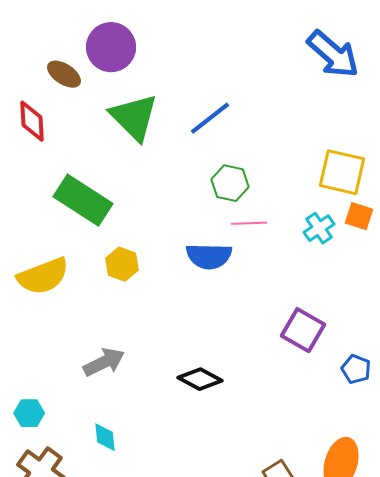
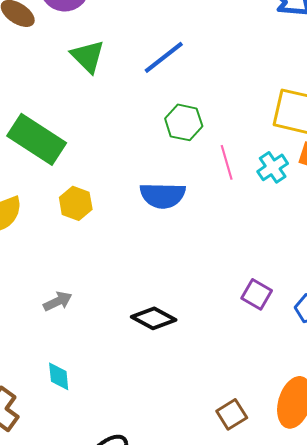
green triangle: (134, 117) -> (88, 56), size x0.7
pink line: (249, 223) -> (227, 162), moved, turned 76
purple square: (303, 330) -> (257, 294), moved, size x0.7
gray arrow: (104, 362) -> (58, 301), size x0.7

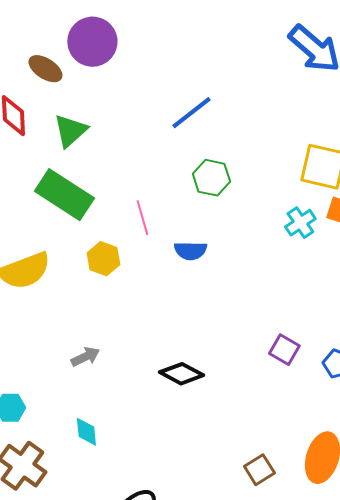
green triangle: (88, 56) -> (70, 131), moved, turned 33
pink line: (227, 162) -> (142, 218), moved
blue semicircle: (163, 195) -> (190, 251), size x0.7

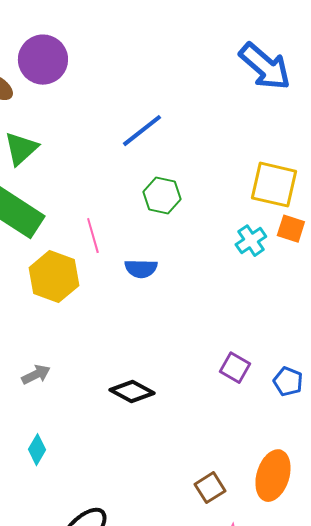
yellow hexagon: (103, 259) -> (54, 277), size x1.5
cyan diamond: (86, 432) -> (37, 450), turned 36

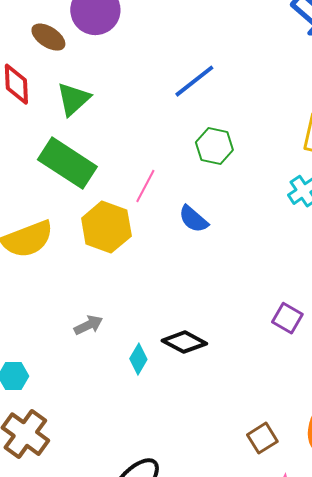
pink line: (93, 236) -> (145, 186), turned 44
blue semicircle: (141, 269) -> (193, 219), turned 40
cyan diamond: (37, 450) -> (138, 359), moved

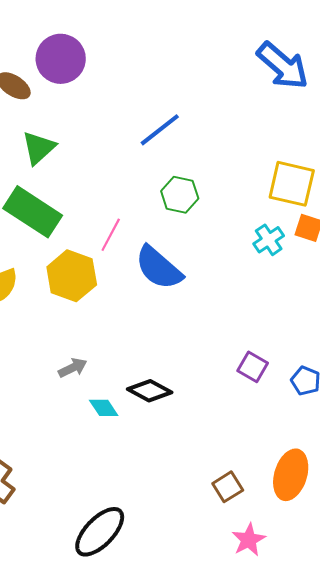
blue semicircle: (193, 219) -> (159, 268), size x1.6
gray arrow: (88, 325) -> (73, 368), moved
cyan diamond: (138, 359) -> (104, 408), turned -64

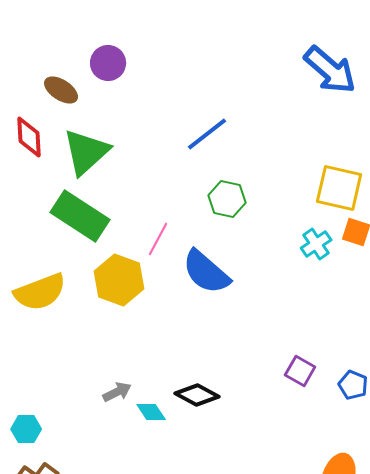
purple circle: (61, 59) -> (108, 63), size x0.7
green triangle: (39, 148) -> (86, 152), size x1.4
gray arrow: (73, 368) -> (117, 392), moved

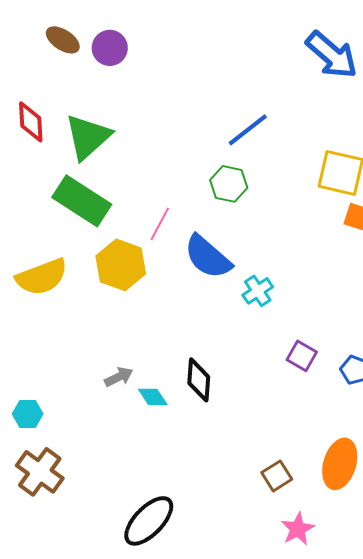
brown ellipse: (61, 90) -> (63, 40), moved
blue line: (207, 134) -> (248, 130), moved
cyan cross: (316, 244) -> (258, 291), moved
black diamond: (197, 395) -> (199, 380), turned 66

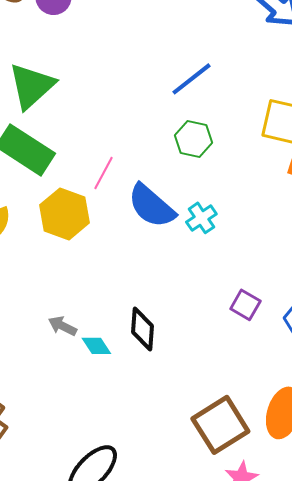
green hexagon: (229, 184) -> (193, 139), moved
cyan cross: (258, 291) -> (201, 218), moved
gray arrow: (119, 377) -> (62, 326), turned -128
brown square: (277, 476) -> (220, 425), size x1.8

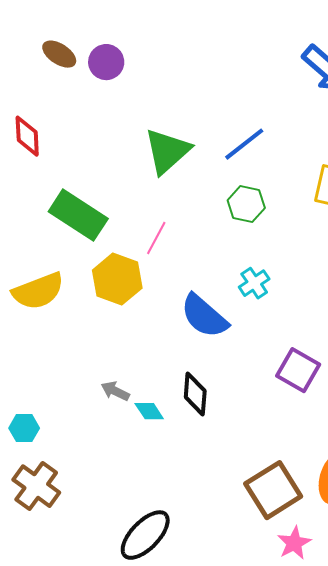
green triangle: (31, 86) -> (167, 151), moved
blue semicircle: (151, 206) -> (204, 316), moved
purple square: (245, 305) -> (298, 370), size x1.4

